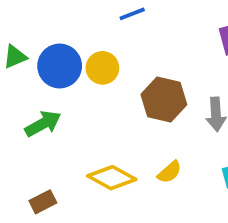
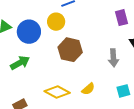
yellow circle: (102, 68) -> (56, 22), moved
brown hexagon: (164, 99) -> (70, 50), moved

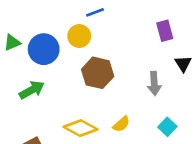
cyan square: (123, 91) -> (167, 127), turned -32

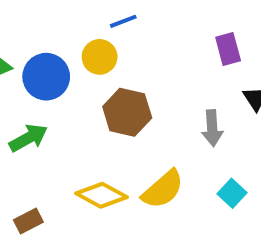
yellow semicircle: (121, 124) -> (163, 189), size x1.6

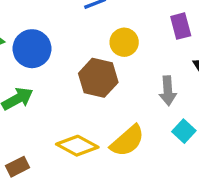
yellow circle: (100, 57) -> (124, 42), moved
cyan square: (232, 193) -> (184, 131), moved

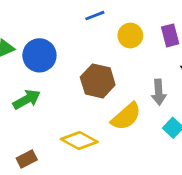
yellow circle: (124, 42) -> (130, 35), moved
yellow semicircle: (127, 141) -> (126, 116), moved

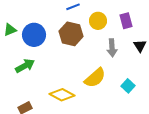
brown hexagon: (98, 81) -> (71, 34), moved
gray arrow: (159, 92) -> (112, 48), moved

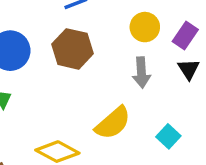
yellow circle: (98, 21) -> (145, 27), moved
purple rectangle: (126, 21) -> (185, 35), moved, turned 49

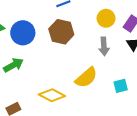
cyan square: (168, 136) -> (121, 86), turned 32

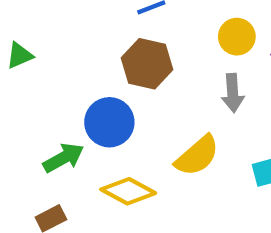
blue circle: (23, 33) -> (109, 122), moved
green arrow: (13, 65) -> (63, 158), moved

